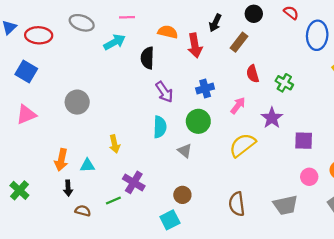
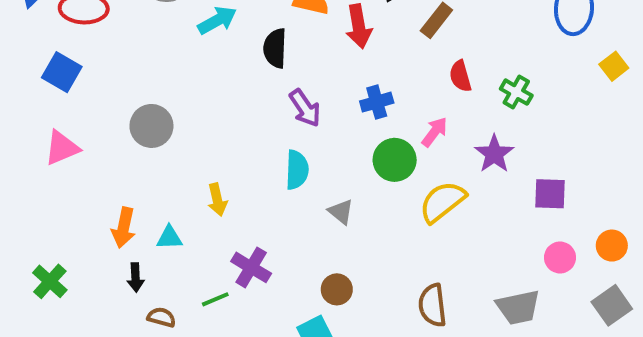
green circle: (198, 121) -> (395, 160), moved

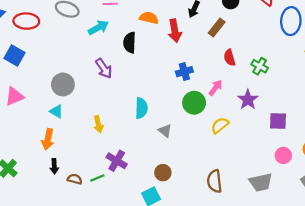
purple arrow: (305, 108) -> (104, 68), moved
yellow semicircle: (442, 202) -> (220, 125), size x0.7
cyan triangle: (169, 238) -> (56, 111), moved, turned 32
brown semicircle: (161, 317) -> (75, 179), moved

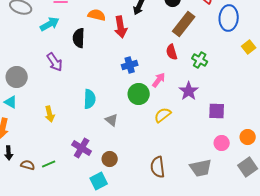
brown rectangle: (217, 27) -> (184, 24), moved, size x1.4
purple cross: (117, 161) -> (82, 148), moved

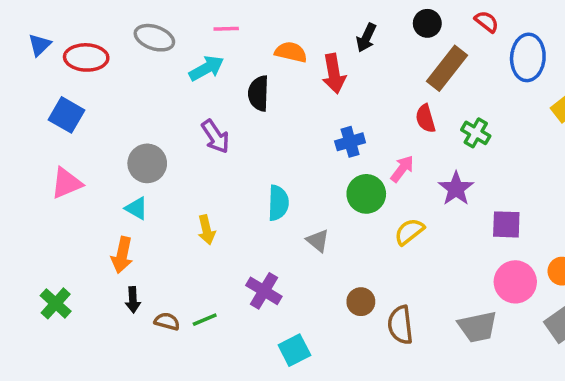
pink circle: (222, 143) -> (515, 282), size x1.5
brown circle: (110, 159) -> (361, 302), moved

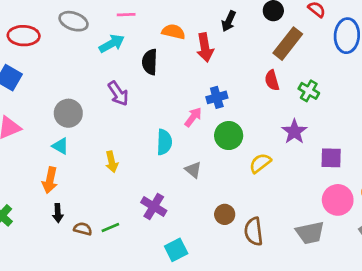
pink arrow: (402, 169) -> (193, 117), moved

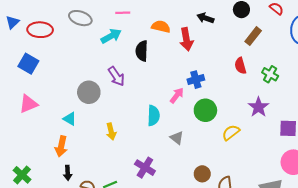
black arrow: (229, 21) -> (205, 18), turned 84
brown rectangle: (288, 44) -> (253, 36), size x0.7
gray circle: (68, 113) -> (89, 92), moved

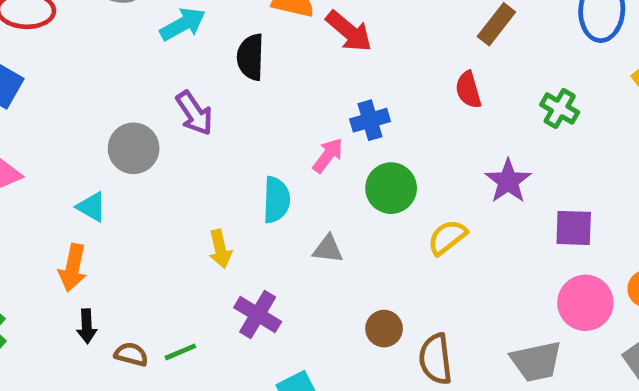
red arrow: (186, 39) -> (349, 31), turned -40
green cross: (270, 74) -> (560, 109), moved
yellow arrow: (111, 131) -> (220, 249), moved
gray triangle: (177, 138) -> (328, 249), turned -32

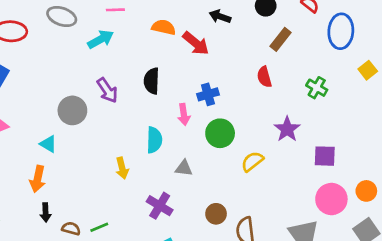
black semicircle: (251, 57) -> (152, 81), moved
pink arrow: (328, 155) -> (184, 114), turned 135
purple cross: (258, 315) -> (160, 206), moved

